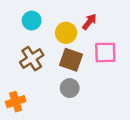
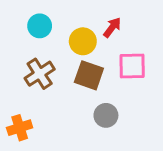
gray circle: (70, 88) -> (106, 115), moved

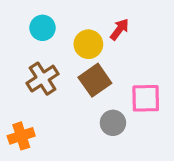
pink square: (132, 66) -> (146, 98), moved
brown square: (89, 75) -> (95, 80), turned 36

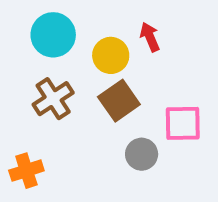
cyan circle: (43, 28) -> (53, 35), size x1.4
red arrow: (119, 29) -> (150, 37), turned -60

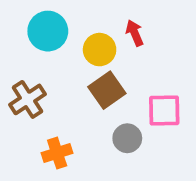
brown cross: (53, 99) -> (27, 99), moved
orange cross: (26, 171) -> (57, 153), moved

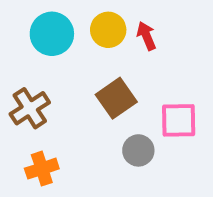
yellow circle: (100, 50) -> (108, 30), moved
orange cross: (57, 153) -> (42, 169), moved

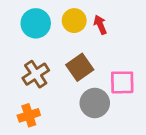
brown cross: (30, 108) -> (36, 74), moved
gray circle: (138, 150) -> (95, 103), size x1.4

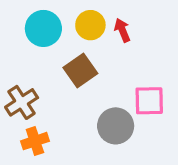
brown square: (80, 67) -> (80, 70), moved
brown cross: (36, 74) -> (22, 102), moved

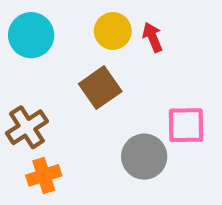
cyan circle: (43, 28) -> (31, 35), moved

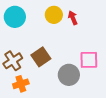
brown square: (100, 88) -> (41, 57), moved

